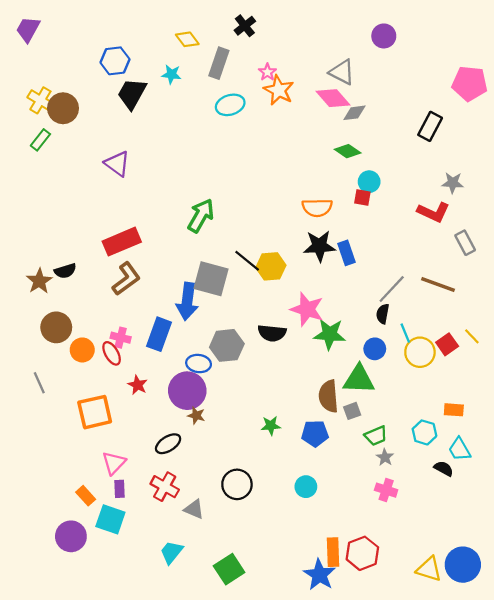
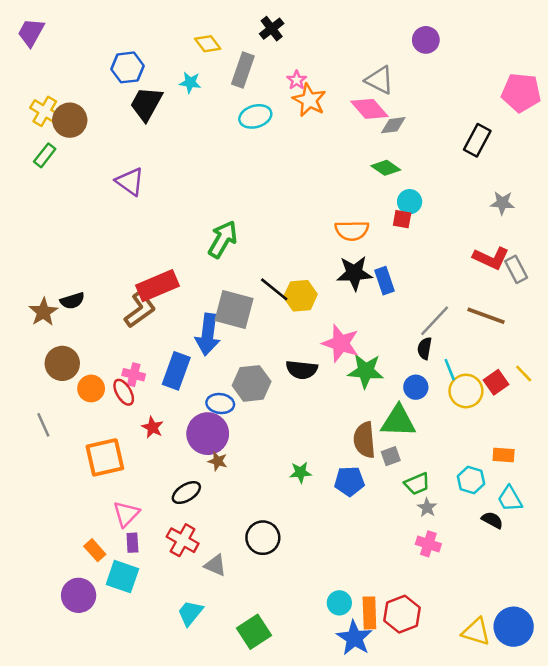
red L-shape: (433, 212) -> (491, 258), moved
red rectangle: (122, 242) -> (158, 286), moved
cyan circle: (306, 487) -> (339, 603), moved

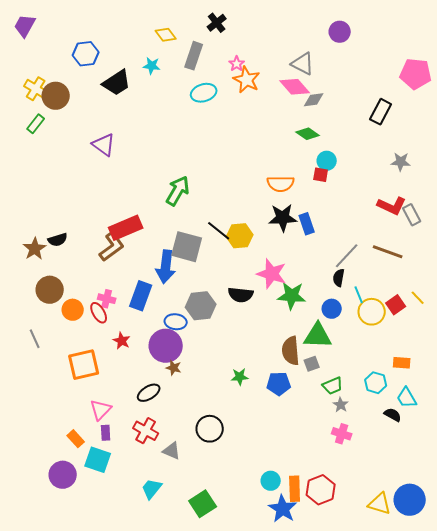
blue hexagon: (127, 67) -> (86, 54), moved
black trapezoid: (146, 104) -> (117, 83), turned -152

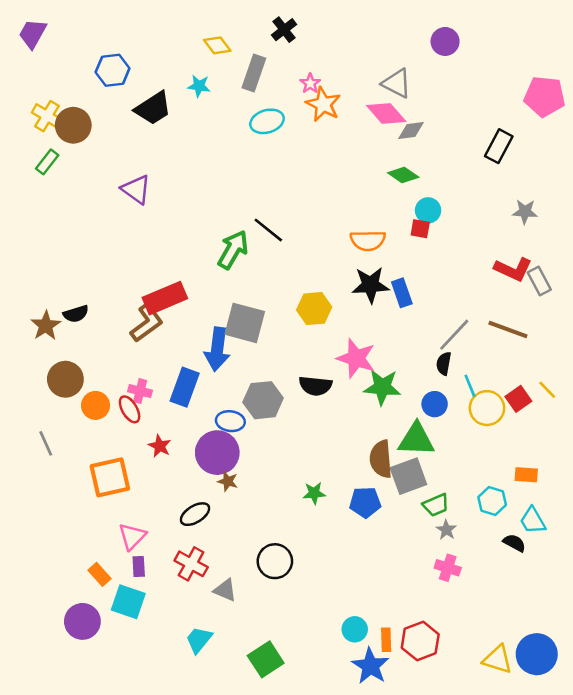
black line: (219, 231) -> (268, 230), moved
gray square: (312, 364) -> (408, 476), size x1.8
orange rectangle: (295, 489) -> (386, 640), size x0.7

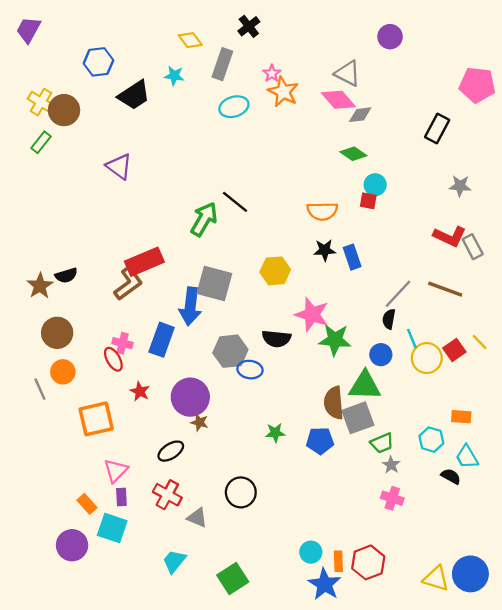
black star: (370, 285) -> (325, 250), size x0.7
orange circle: (96, 405) -> (63, 372), moved
blue ellipse: (230, 421) -> (250, 370), moved

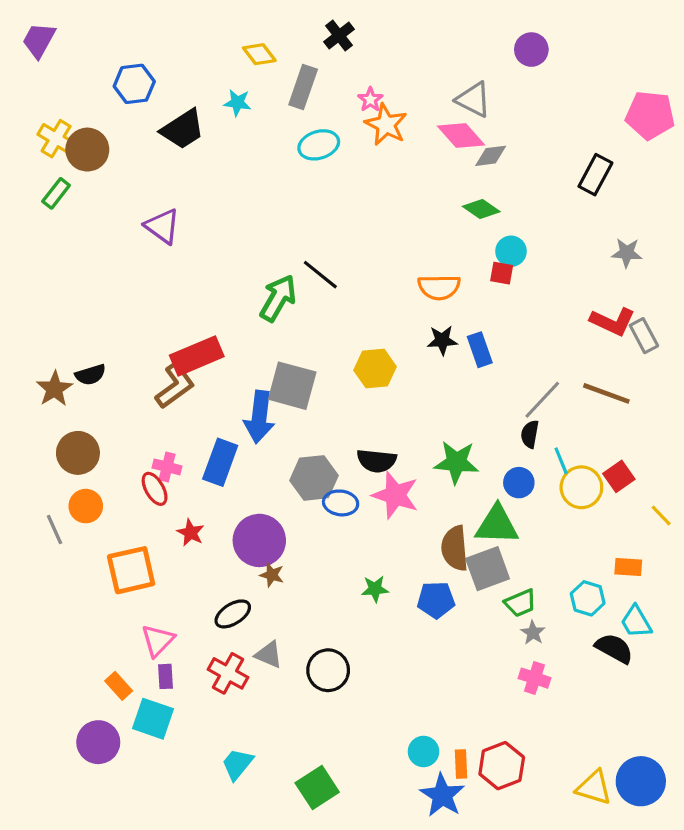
pink star: (312, 314) -> (395, 495), moved
yellow line: (480, 342) -> (661, 515), moved
black semicircle: (451, 476) -> (614, 648), size x1.4
gray triangle: (197, 518) -> (269, 655), moved

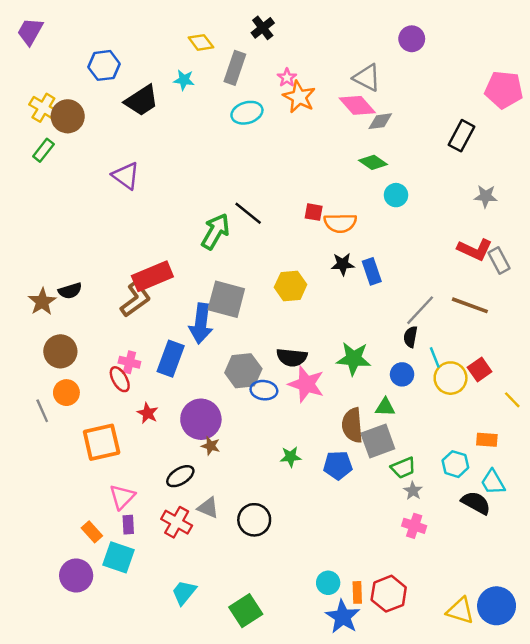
red square: (502, 273) -> (314, 212), moved
green triangle: (497, 525) -> (385, 407), size x0.6

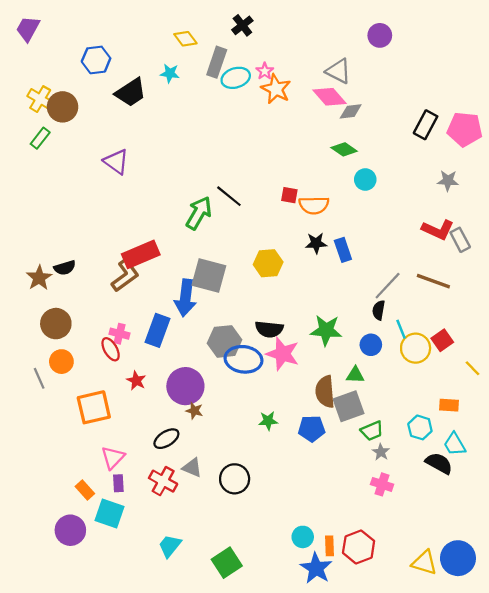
pink pentagon: (504, 90) -> (465, 129), moved
cyan ellipse: (247, 113) -> (236, 78), moved
blue ellipse: (264, 390) -> (244, 359), size x1.5

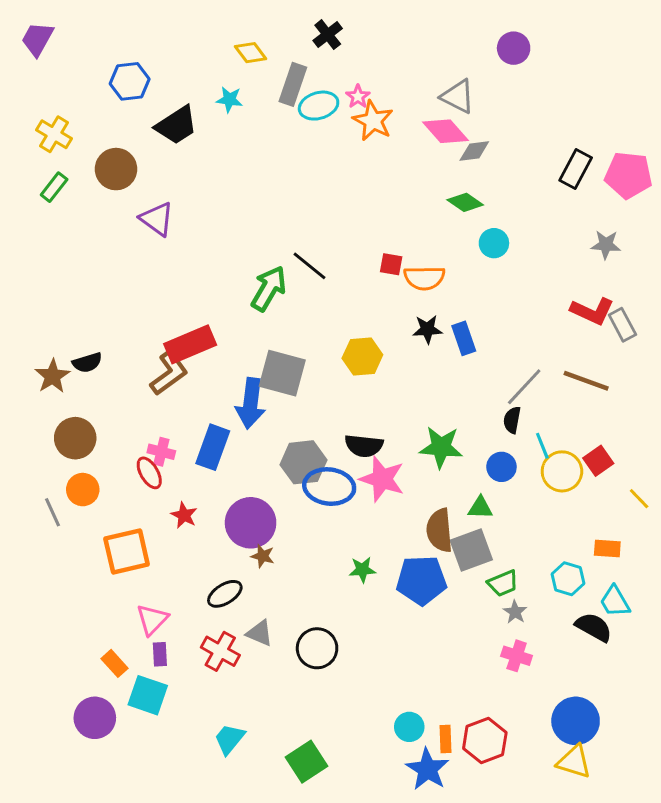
brown circle: (63, 107) -> (116, 169), moved
blue pentagon: (312, 429) -> (421, 580), size x1.4
blue circle: (458, 558) -> (576, 721), moved

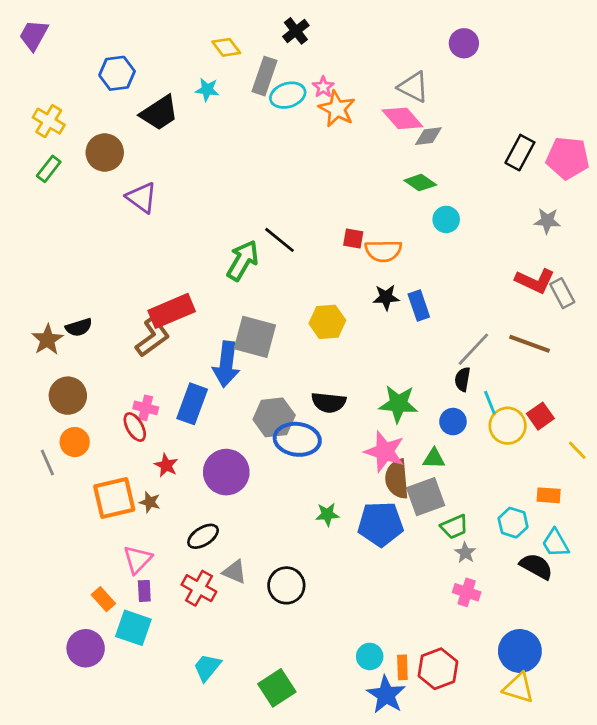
pink star: (382, 479) -> (385, 452), moved
brown star: (263, 556) -> (150, 502), moved

